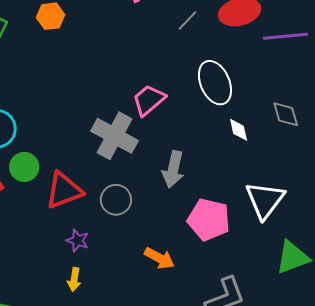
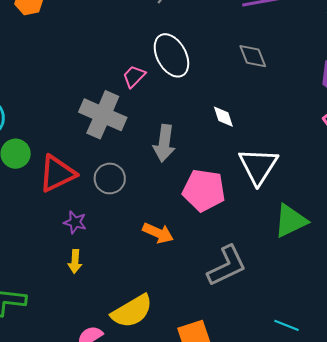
white ellipse: (215, 83) -> (171, 55), moved
pink trapezoid: (149, 100) -> (134, 76), size x0.7
gray diamond: (286, 114) -> (253, 56), moved
white diamond: (239, 130) -> (223, 117), moved

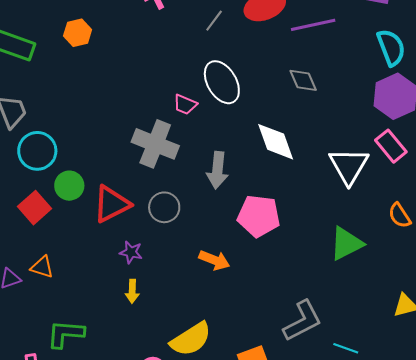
pink trapezoid: (134, 76) -> (185, 104), turned -110
white diamond: (223, 117) -> (276, 142), size x1.8
white triangle: (258, 166) -> (349, 166), moved
gray L-shape: (227, 266) -> (303, 321), moved

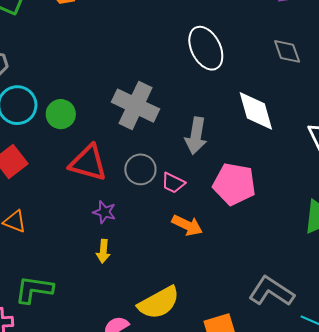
pink trapezoid: (185, 104) -> (173, 183), moved
green circle: (69, 186) -> (61, 114), moved
red triangle: (112, 204) -> (88, 163), turned 39
gray L-shape: (303, 321) -> (271, 291), turned -123

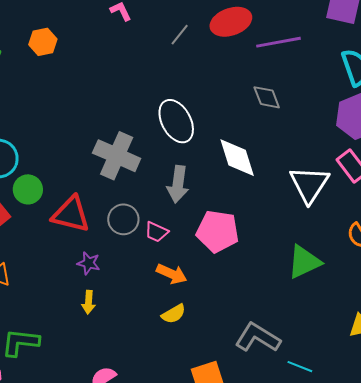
white ellipse: (206, 48) -> (176, 121), moved
green circle: (61, 114) -> (28, 189), moved
yellow semicircle: (159, 303) -> (174, 314), moved, size x0.6

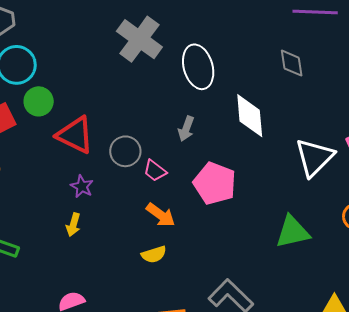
gray cross: (117, 156) -> (139, 39), moved
gray arrow: (178, 184) -> (186, 129), size x0.7

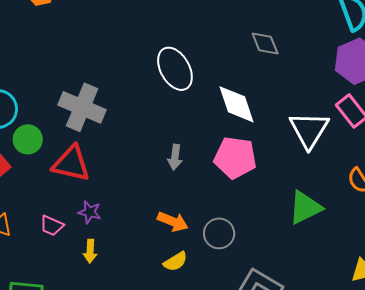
gray cross: (139, 39) -> (82, 107), moved
gray arrow: (186, 129) -> (175, 157), moved
gray circle: (125, 151) -> (219, 233), moved
pink trapezoid: (155, 171) -> (52, 226), moved
pink pentagon: (215, 183) -> (235, 158), moved

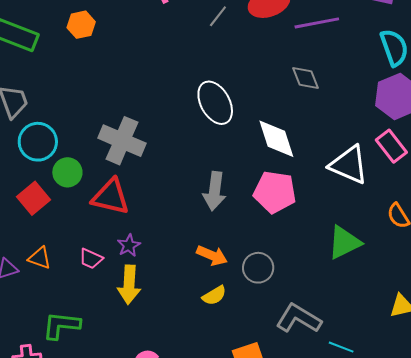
white triangle: (309, 130) -> (349, 165), turned -39
gray arrow: (175, 157) -> (215, 191), size x1.5
purple star: (90, 212) -> (129, 245), turned 30
yellow arrow: (90, 251) -> (129, 285), size x1.6

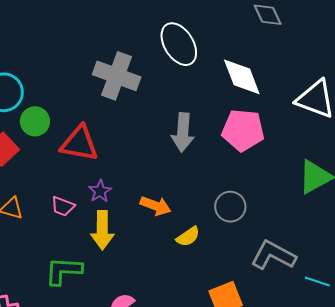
gray cross: (122, 141) -> (117, 76), moved
orange arrow: (212, 256) -> (156, 206), moved
green L-shape: (61, 325) -> (63, 271), moved

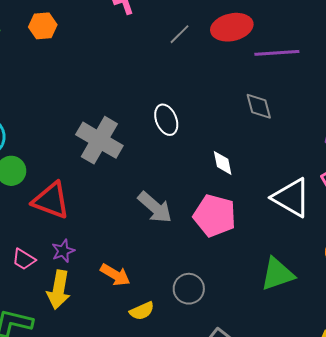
white ellipse: (179, 44) -> (166, 120), size x0.7
white diamond: (242, 77) -> (223, 163), size x0.6
gray arrow: (183, 132) -> (155, 207), turned -63

